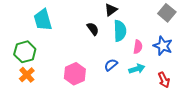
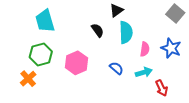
green hexagon: (25, 52) -> (41, 54), moved
blue semicircle: (111, 65) -> (116, 68), turned 80
pink hexagon: (75, 74) -> (76, 63), moved
red arrow: (164, 80) -> (162, 88), moved

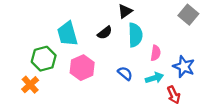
cyan trapezoid: (45, 21) -> (67, 34), moved
black semicircle: (97, 30) -> (105, 33), turned 88
blue star: (171, 48) -> (184, 67), moved

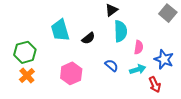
black semicircle: (105, 33) -> (88, 38), moved
green hexagon: (44, 59) -> (25, 52), moved
pink hexagon: (82, 68) -> (71, 73), moved

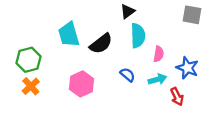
gray square: (168, 13) -> (192, 15), turned -30
black semicircle: (88, 38) -> (101, 44), size x1.5

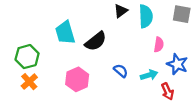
cyan semicircle: (138, 36) -> (146, 16), moved
pink semicircle: (159, 54) -> (159, 45), moved

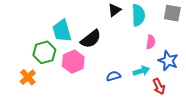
green hexagon: (27, 57) -> (44, 52), moved
blue semicircle: (121, 71) -> (113, 76), moved, turned -56
pink hexagon: (77, 79) -> (73, 62), moved

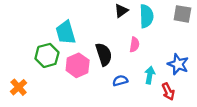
black semicircle: (91, 39) -> (104, 54), moved, turned -70
pink semicircle: (151, 42) -> (134, 45), moved
cyan arrow: (141, 71) -> (150, 75), turned -63
orange cross: (28, 77) -> (19, 87), moved

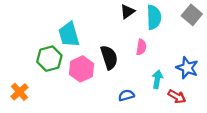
gray square: (182, 14) -> (192, 15), turned 30
blue semicircle: (120, 81) -> (126, 95), moved
red arrow: (168, 92) -> (177, 96), turned -35

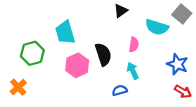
cyan semicircle: (154, 17) -> (157, 27), moved, turned 110
green hexagon: (49, 59) -> (32, 53), moved
cyan arrow: (157, 79) -> (133, 71), moved, turned -35
red arrow: (177, 96) -> (183, 91), moved

